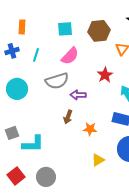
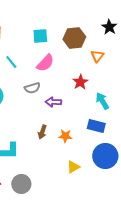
cyan line: (36, 55) -> (11, 62), turned -56
gray semicircle: (57, 81) -> (32, 88), size x0.7
brown arrow: (68, 117) -> (42, 132), moved

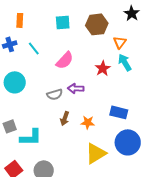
pink semicircle: (45, 63) -> (65, 60), moved
gray semicircle: (32, 88) -> (55, 94), moved
cyan arrow: (102, 101) -> (125, 62), moved
yellow triangle: (73, 167) -> (96, 153), size x1.6

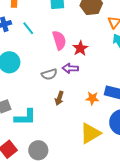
pink semicircle: (65, 60) -> (59, 40), turned -60
red star: (103, 68) -> (80, 48), moved
orange star: (88, 122) -> (92, 98), moved

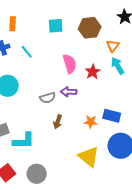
pink semicircle: (59, 40) -> (70, 64), moved
red star: (80, 48) -> (93, 72), moved
yellow triangle: (90, 133) -> (89, 157), turned -50

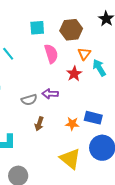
orange triangle: (113, 46) -> (84, 54), moved
pink semicircle: (70, 64) -> (51, 54), moved

